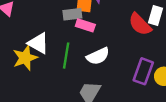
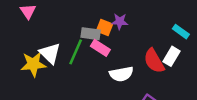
green line: (66, 56) -> (76, 52), moved
white semicircle: (98, 56) -> (121, 74), moved

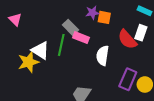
orange square: (105, 28) -> (104, 17), moved
gray rectangle: (91, 34) -> (71, 27), turned 49
white semicircle: (121, 74) -> (103, 56), turned 120

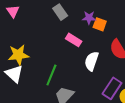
gray rectangle: (71, 27) -> (60, 12), moved
green line: (61, 45) -> (51, 75), moved
white triangle: (40, 50) -> (14, 74), moved

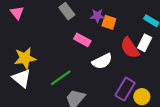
white semicircle: (92, 61) -> (102, 61), turned -132
green line: (51, 75) -> (61, 78), turned 35

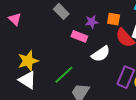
purple star: (97, 16) -> (92, 22), moved
orange square: (109, 22) -> (114, 19), moved

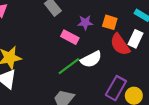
green line: (64, 75) -> (69, 66), moved

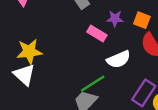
green line: (69, 66) -> (93, 84), moved

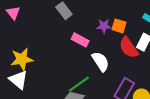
purple star: (115, 19) -> (104, 26), moved
white semicircle: (119, 59) -> (101, 62), turned -96

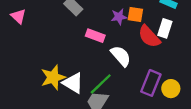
yellow star: (22, 59) -> (53, 77), moved
white triangle: (19, 80) -> (73, 83), moved

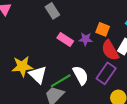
purple star: (119, 17) -> (86, 39), moved
white semicircle: (121, 56) -> (81, 75), moved
purple rectangle: (151, 83) -> (106, 73), moved

